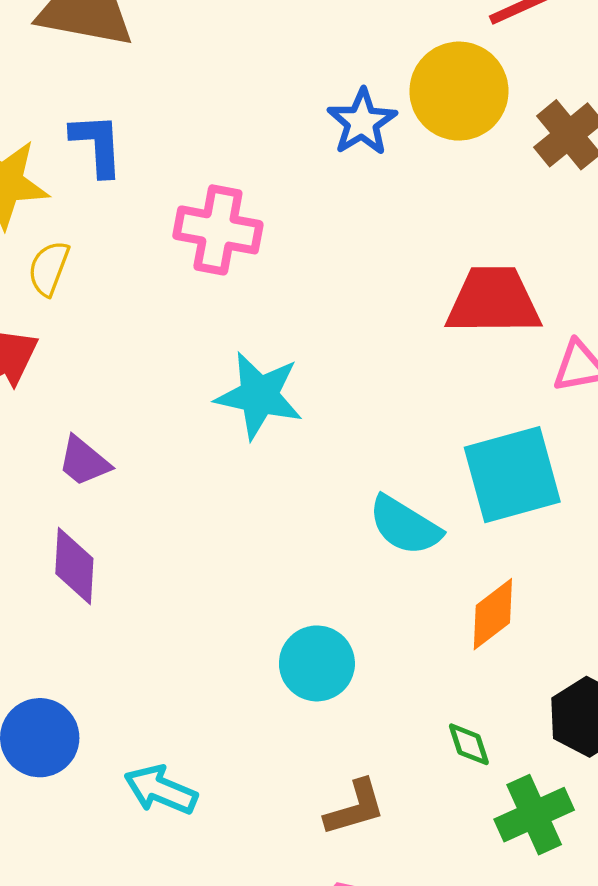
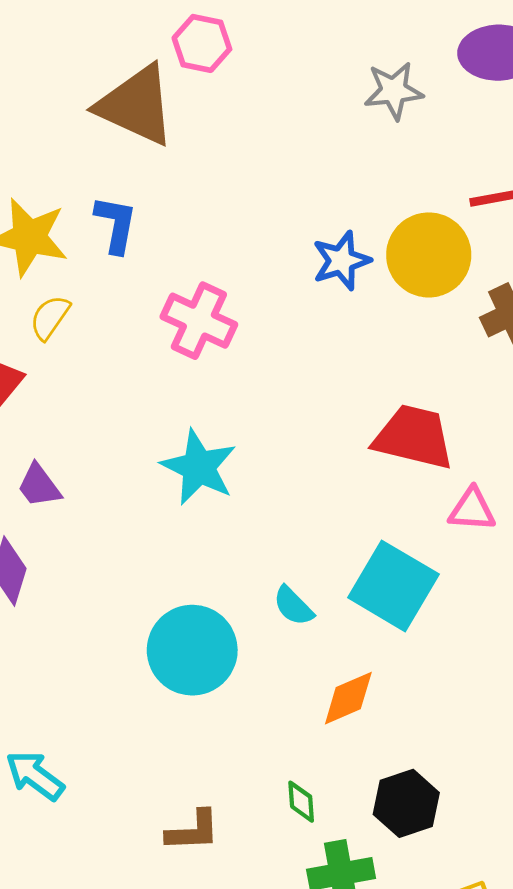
cyan square: (512, 475) -> (393, 586), turned 32
cyan semicircle: (405, 526) -> (293, 606), size x0.7
cyan circle: (317, 663) -> (192, 650), moved, size x1.4

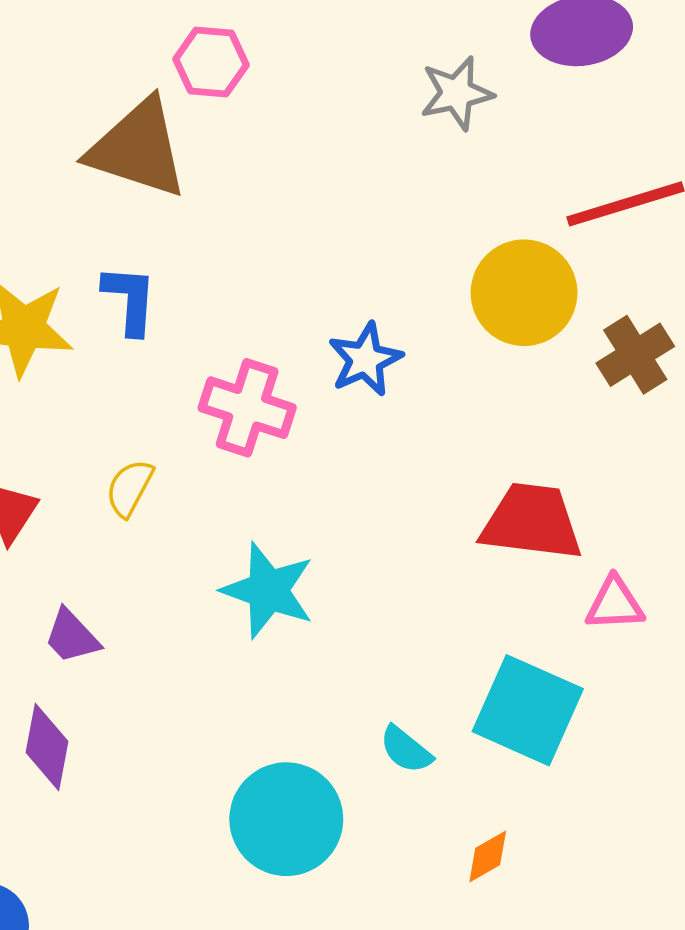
blue star: (341, 261) -> (365, 359), moved
yellow semicircle: (50, 317) -> (130, 488), moved
orange diamond: (348, 698) -> (488, 857), size x0.7

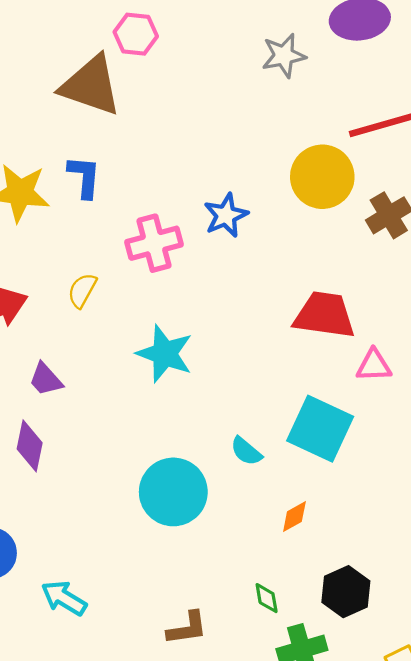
pink cross: (247, 408) -> (154, 243), turned -34

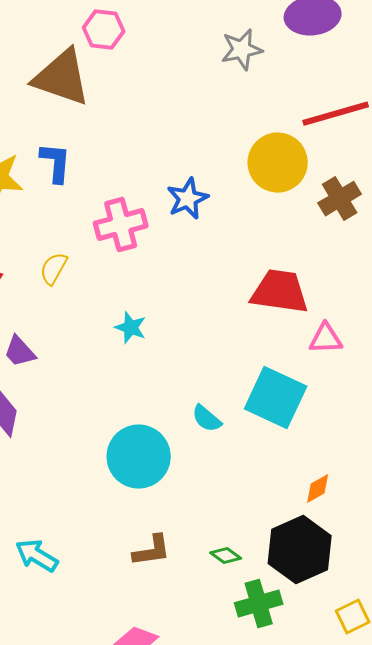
cyan star: (165, 354) -> (131, 328), size x0.6
orange diamond: (294, 517) -> (318, 489), moved
black hexagon: (346, 592) -> (300, 550), size x1.4
green diamond: (267, 598) -> (226, 556), turned -44
brown L-shape: (187, 628) -> (152, 551), moved

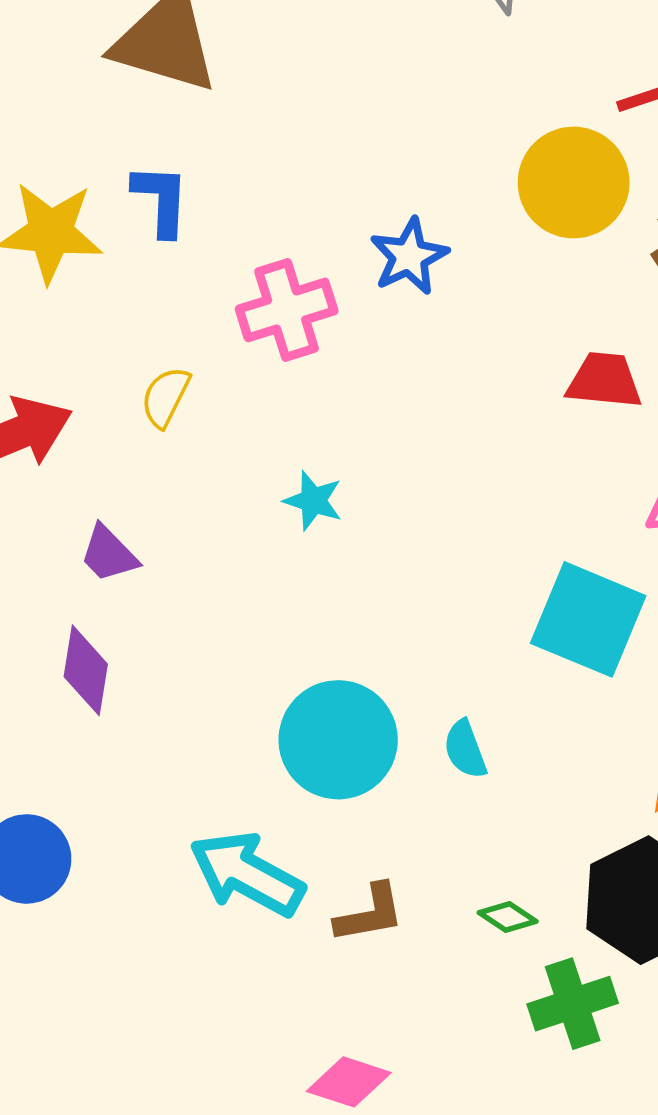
red trapezoid: (280, 292) -> (604, 380), moved, size x0.7
cyan semicircle: (207, 419) -> (465, 749), moved, turned 32
cyan arrow: (37, 556) -> (247, 874), moved, size x1.4

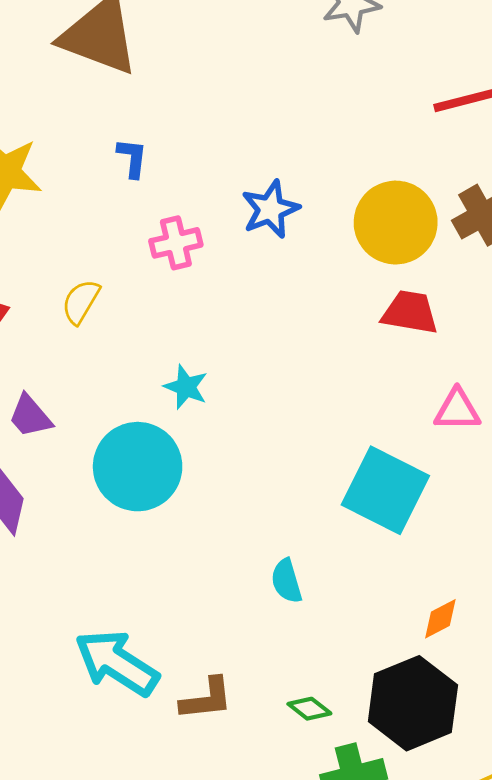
yellow circle: (574, 182) -> (396, 223), moved
blue L-shape: (161, 200) -> (132, 158), moved, size x0.7
pink cross: (287, 310) -> (176, 243), size x0.7
cyan circle: (338, 740) -> (138, 467), moved

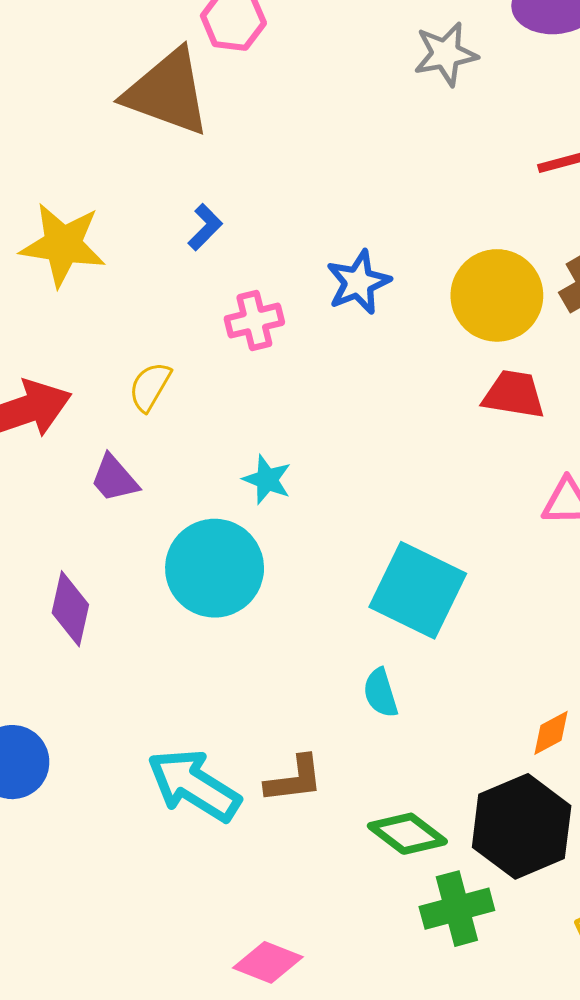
blue L-shape: (132, 158) -> (205, 227), turned 39
purple trapezoid: (30, 416) -> (114, 478), moved
cyan square: (385, 490) -> (418, 590), moved
brown L-shape: (206, 699) -> (294, 779), moved
green diamond: (309, 709) -> (407, 834), size x1.6

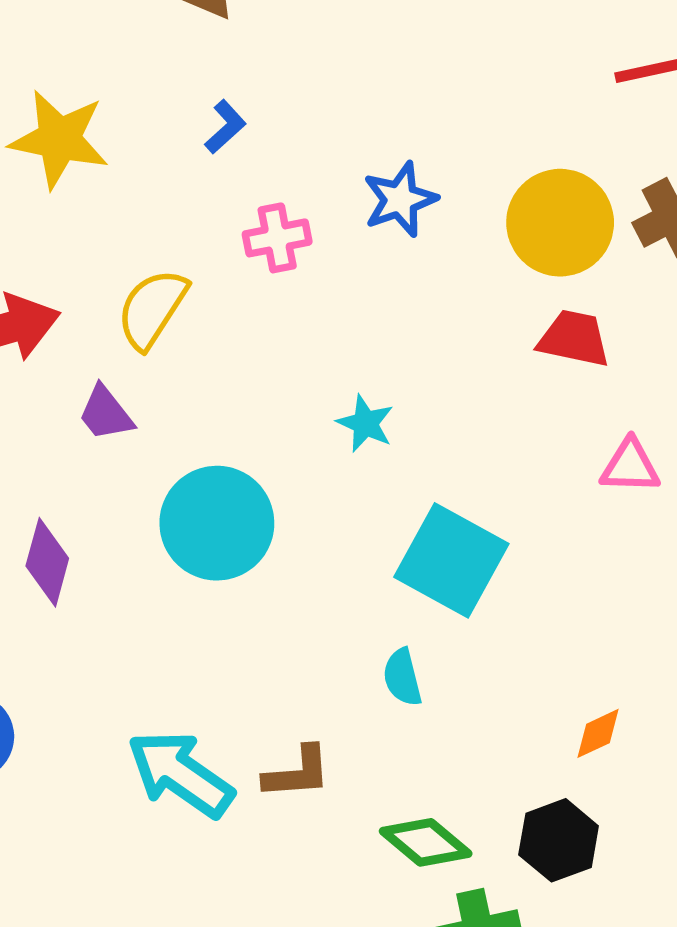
yellow semicircle: (150, 387) -> (152, 309), size x1.4
cyan star: (267, 480) -> (365, 423), moved
black hexagon: (522, 826) -> (559, 840), size x0.7

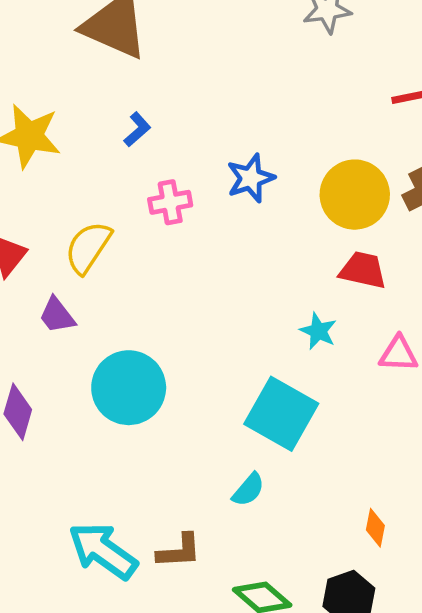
cyan star: (365, 423) -> (318, 331), moved
cyan semicircle: (402, 677) -> (248, 490), turned -126
orange diamond: (598, 733) -> (375, 528), turned -54

